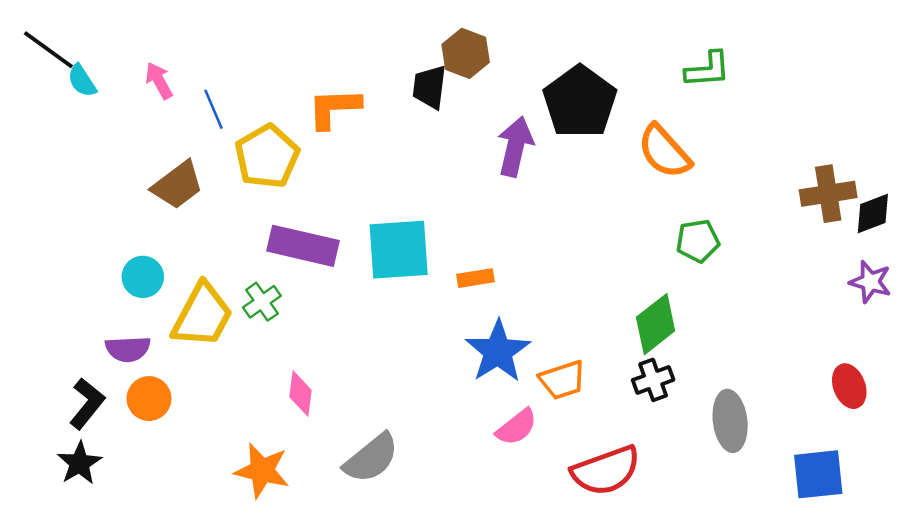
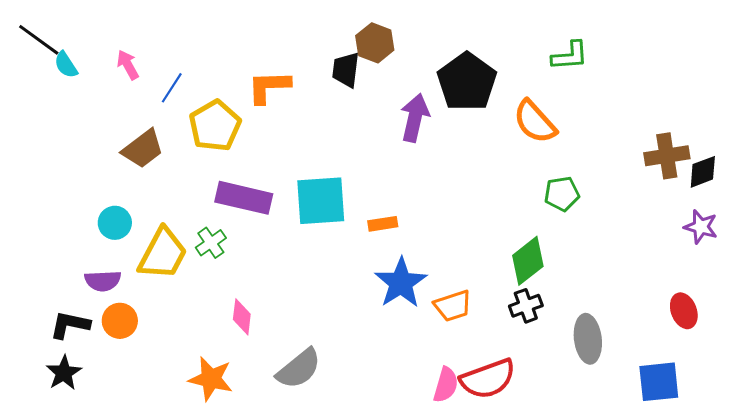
blue line: (214, 109) -> (172, 88), turned 56
black L-shape: (87, 404) -> (70, 325), turned -117
pink semicircle: (517, 427) -> (446, 385), moved, turned -36

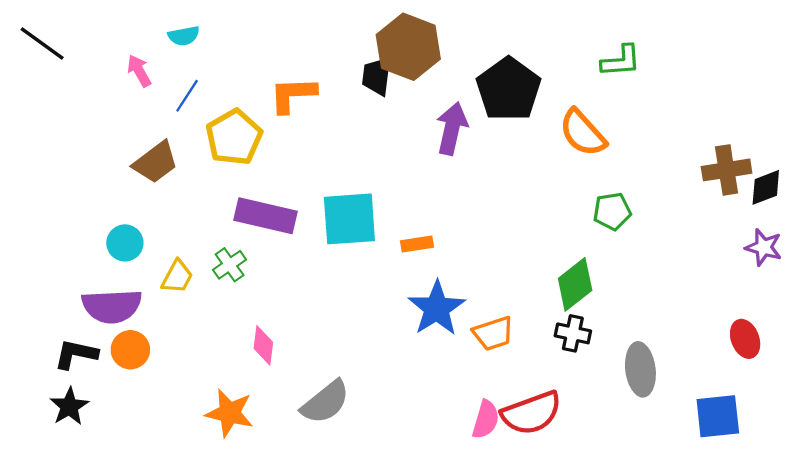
brown hexagon: (375, 43) -> (408, 47), size x1.5
cyan semicircle: (66, 65) -> (184, 36), moved, turned -68
yellow trapezoid: (163, 254) -> (177, 277), size x0.6
purple semicircle: (103, 281) -> (112, 306), size x1.5
black cross: (526, 306) -> (573, 333), turned 32

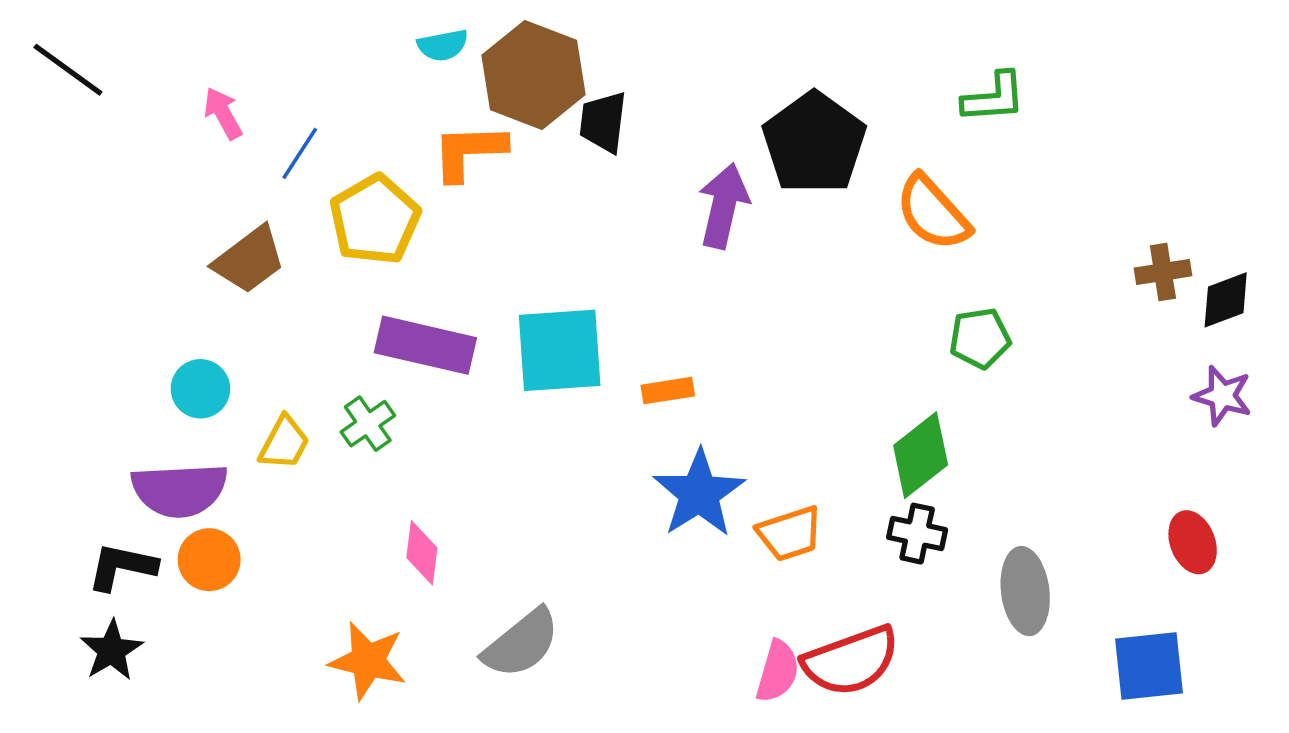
cyan semicircle: (184, 36) -> (443, 45), moved
brown hexagon: (408, 47) -> (533, 75), moved
brown cross: (727, 170) -> (1163, 272), size x0.7

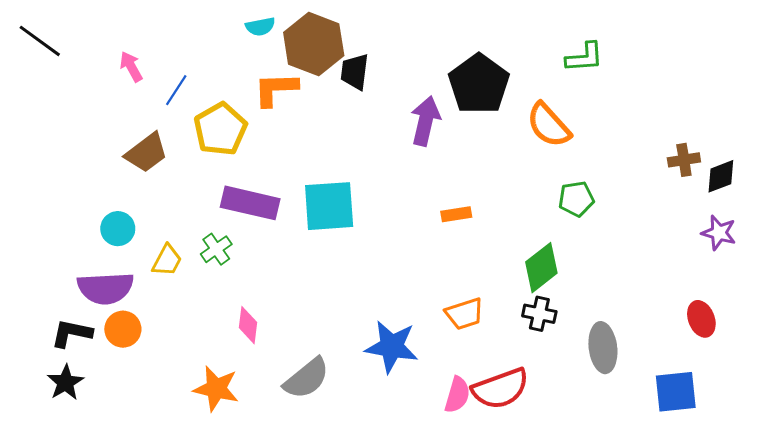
orange rectangle: (668, 391) -> (456, 214), moved
blue star: (699, 493) -> (392, 347), moved, turned -30

